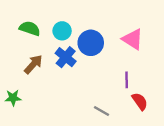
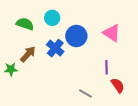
cyan circle: (62, 31) -> (52, 18), moved
green star: (13, 98) -> (11, 69), moved

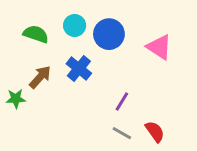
blue circle: (76, 36) -> (109, 34), moved
purple line: (107, 67) -> (122, 101), moved, turned 32
red semicircle: (118, 85) -> (155, 132), moved

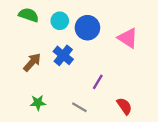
green semicircle: (36, 34) -> (29, 15), moved
green star: (16, 99) -> (38, 103), moved
gray line: (122, 133) -> (79, 107), moved

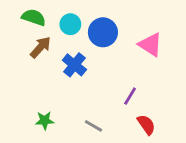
brown arrow: (32, 62) -> (41, 47), moved
purple line: (98, 82) -> (130, 96), moved

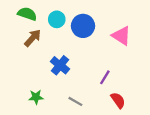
blue cross: (74, 65) -> (60, 65), moved

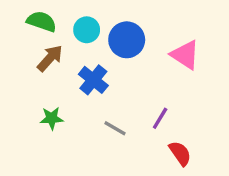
blue cross: (60, 65) -> (93, 80), moved
green star: (36, 97) -> (52, 118), moved
gray line: (75, 101) -> (115, 128), moved

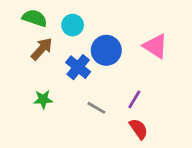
blue circle: (127, 40) -> (106, 50), moved
red semicircle: (180, 153) -> (139, 129), moved

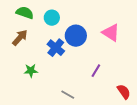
brown arrow: (42, 49) -> (20, 38), moved
gray line: (96, 108) -> (68, 95), moved
red semicircle: (139, 129) -> (124, 92), moved

